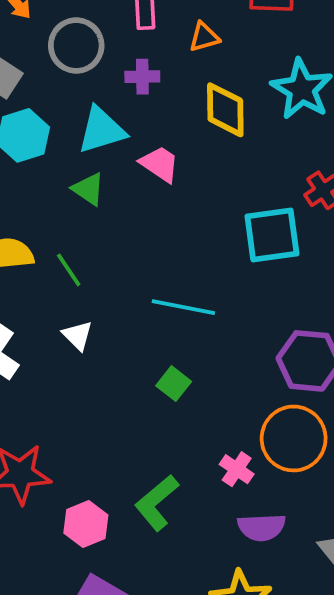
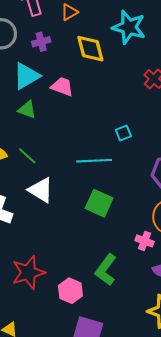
cyan square: (272, 235) -> (123, 133), moved, size x0.5
white triangle: (77, 335) -> (41, 190), size x1.5
green square: (174, 384) -> (99, 203), size x1.5

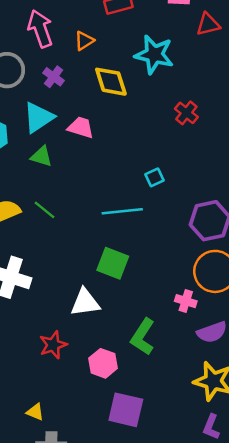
purple cross: (41, 42) -> (54, 77), turned -36
white triangle: (41, 190) -> (85, 302), moved, turned -36
green square: (99, 203) -> (113, 263), moved
red star: (28, 273) -> (53, 345), size x0.7

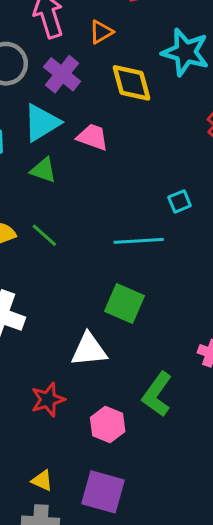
purple cross: (54, 77) -> (62, 74), size x1.4
purple square: (126, 410) -> (103, 492), moved
yellow triangle: (35, 412) -> (42, 481), moved

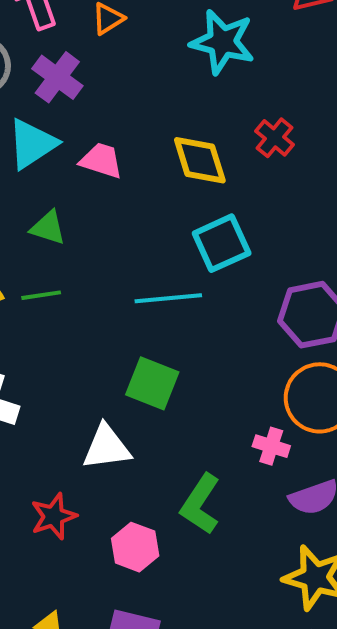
yellow diamond: (132, 83) -> (200, 160), moved
green triangle: (43, 170) -> (48, 228), moved
cyan square: (180, 201) -> (222, 243), size x1.8
green line: (44, 235) -> (41, 295), turned -48

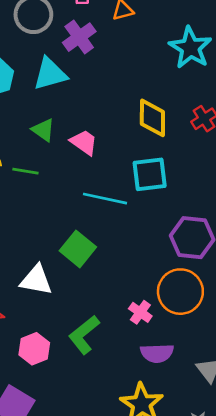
pink trapezoid: (101, 161) -> (84, 142), moved

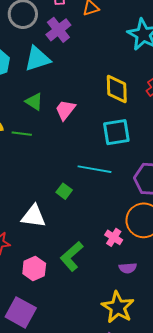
pink trapezoid: (84, 142) -> (65, 110), turned -85
cyan line: (105, 199) -> (95, 169), moved
green square: (78, 249) -> (64, 191), size x0.6
purple semicircle: (157, 353) -> (128, 268), size x0.7

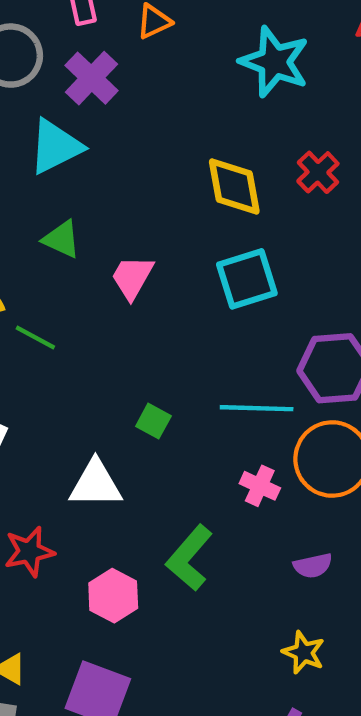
pink trapezoid: (65, 110) -> (132, 277), moved
green line: (22, 134) -> (35, 337), moved, turned 30
cyan line: (95, 169) -> (257, 408), moved
pink cross: (114, 237) -> (260, 486), moved
yellow star: (118, 307) -> (304, 652), size x0.6

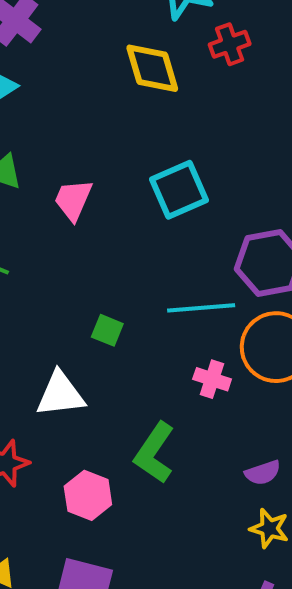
red cross: (318, 172) -> (230, 44), moved, turned 30
yellow diamond: (234, 187) -> (152, 68), moved
purple semicircle: (313, 566) -> (263, 473), moved

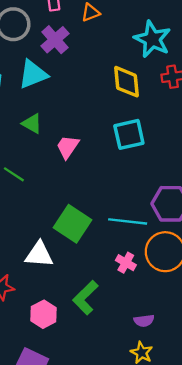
cyan square: (179, 190) -> (129, 134), moved
green square: (107, 330) -> (72, 224), size x2.0

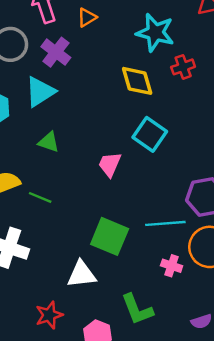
cyan square: (129, 134) -> (150, 134), turned -32
pink trapezoid: (68, 147) -> (110, 164), moved
green L-shape: (85, 298) -> (137, 309), turned -56

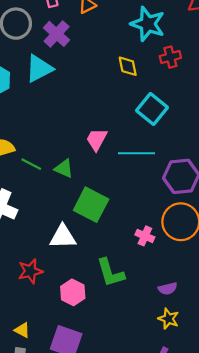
yellow diamond: (137, 81) -> (128, 66), size x0.7
cyan square: (150, 134) -> (152, 109), moved
green triangle: (49, 142) -> (64, 169), moved
cyan line: (165, 223) -> (136, 153), moved

